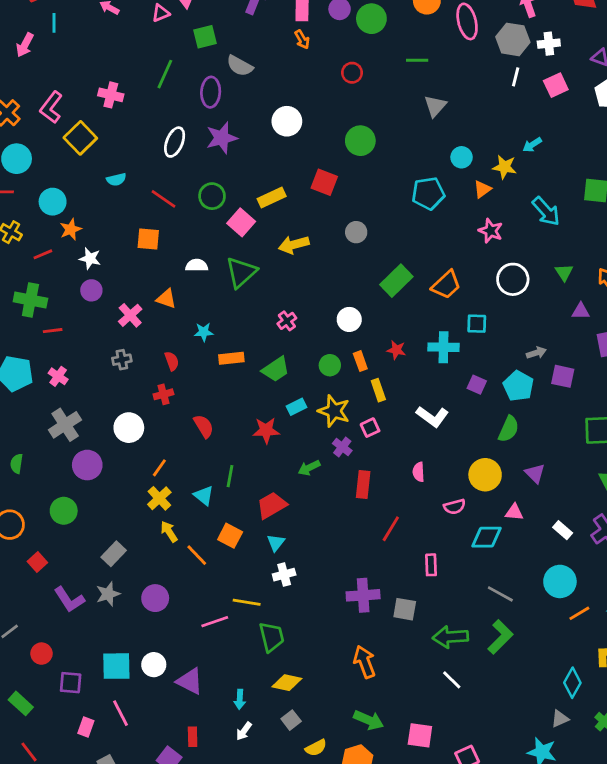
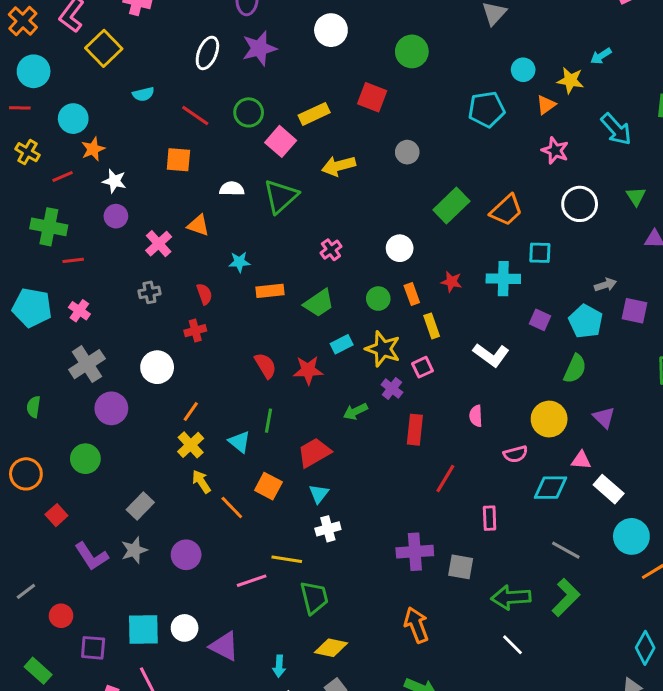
red semicircle: (204, 426) -> (265, 366), moved
white rectangle: (563, 530) -> (609, 489), moved, size x1.4

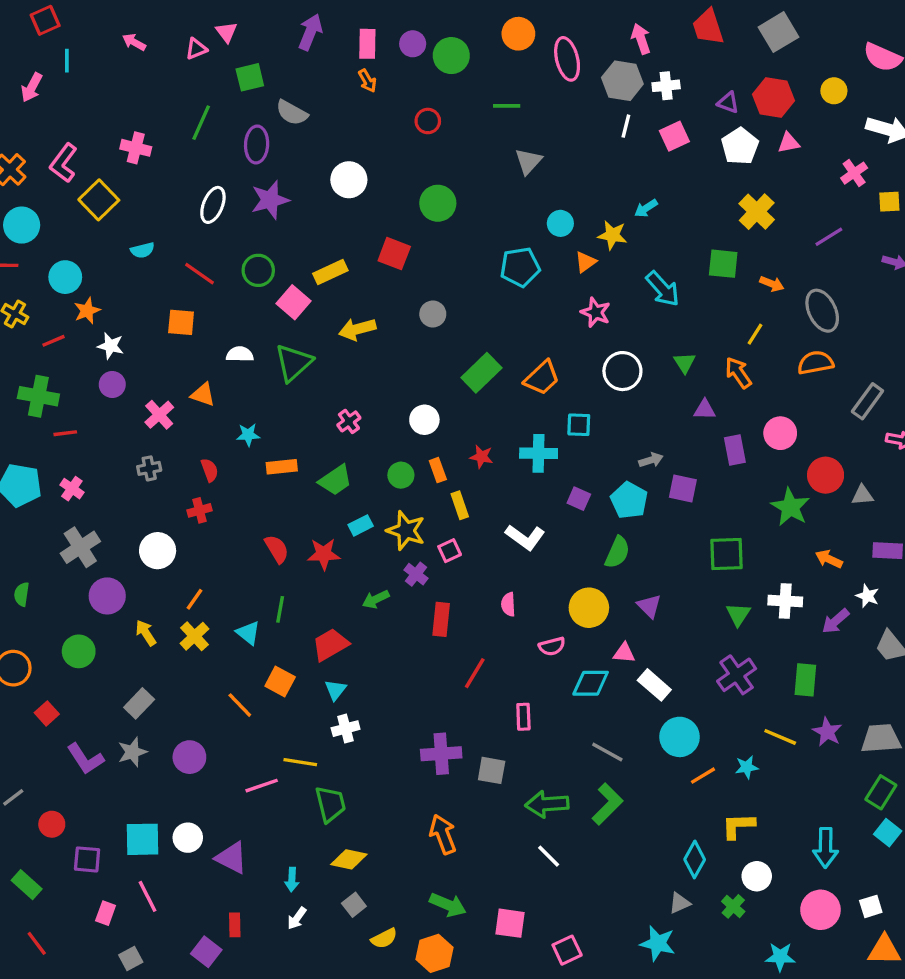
yellow arrow: (201, 482) -> (146, 633), moved

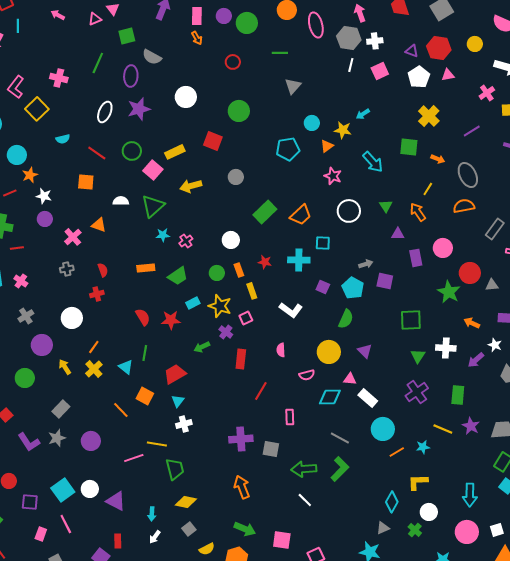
cyan star: (248, 435) -> (163, 235), moved
gray cross: (80, 547) -> (26, 316), size x0.7
cyan square: (142, 839) -> (63, 490), turned -35

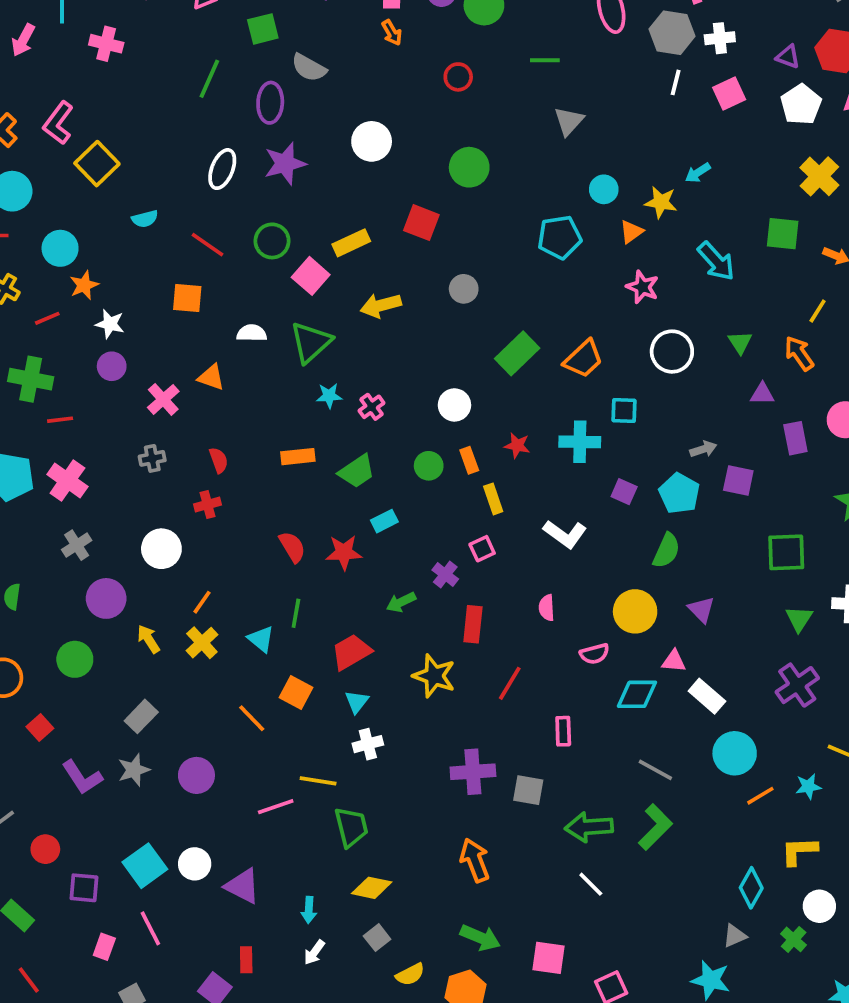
pink cross: (59, 78) -> (106, 44), moved
pink cross: (21, 281) -> (67, 481), size x1.5
yellow star: (220, 306) -> (434, 676), moved

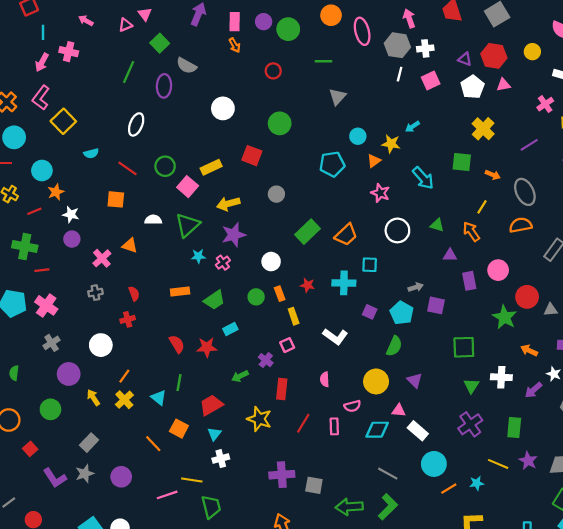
green square: (263, 29) -> (160, 43), turned -30
pink arrow: (23, 40) -> (42, 62), moved
purple star: (285, 164) -> (234, 235), moved
green triangle: (740, 342) -> (437, 225), turned -40
pink rectangle: (563, 731) -> (334, 426), moved

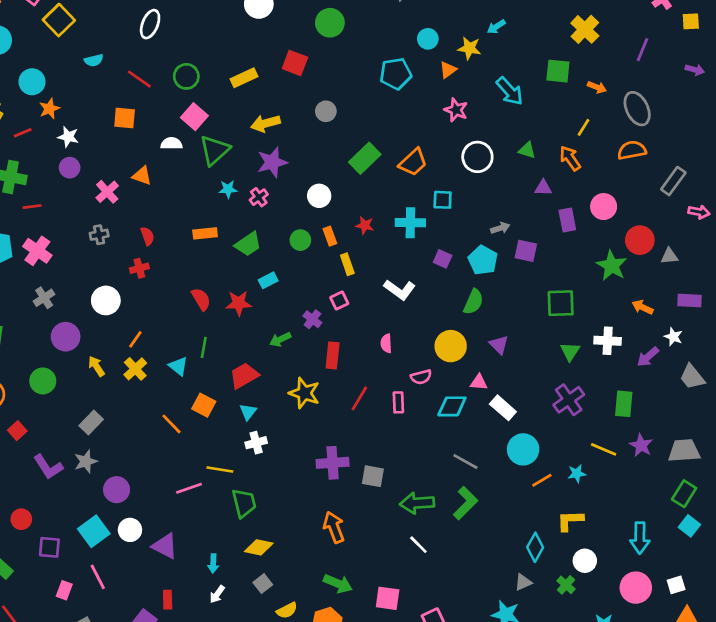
purple line: (529, 145) -> (642, 50), turned -36
pink square: (188, 187) -> (194, 117), moved
purple circle: (121, 477) -> (117, 490), moved

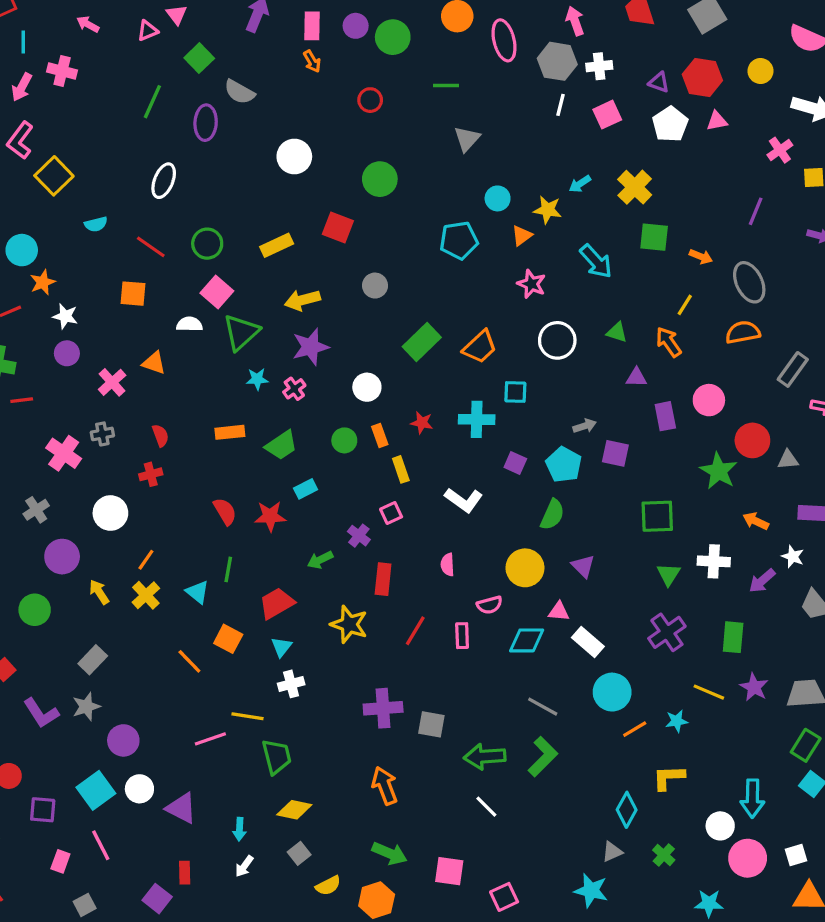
yellow cross: (585, 29) -> (635, 187), moved
pink cross: (37, 251) -> (64, 453), moved
white circle: (585, 561) -> (720, 826), moved

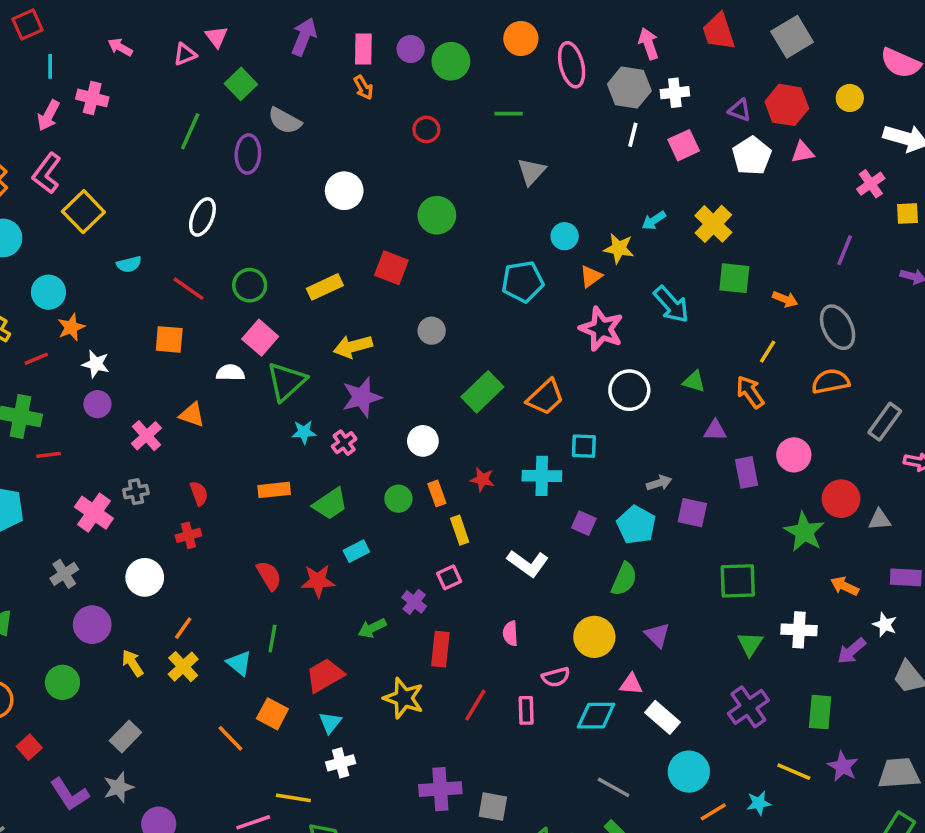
pink star: (531, 284) -> (601, 329), size x1.4

